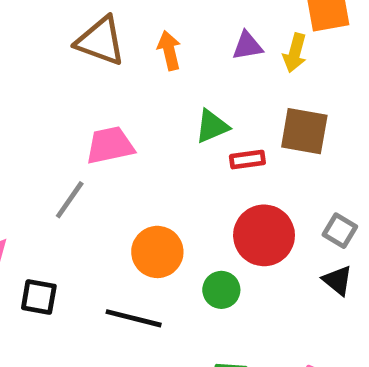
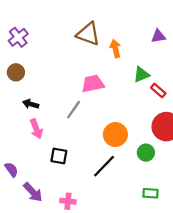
orange arrow: (169, 51) -> (115, 49), moved
red rectangle: (247, 160) -> (158, 90), turned 49
black line: (134, 318) -> (104, 166), turned -60

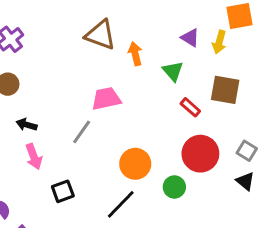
purple triangle: (158, 36) -> (190, 38), turned 42
green triangle: (141, 75) -> (173, 71), moved, turned -48
black square: (59, 156) -> (63, 191), turned -30

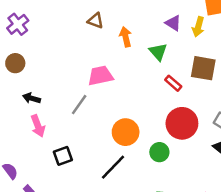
brown triangle: (100, 35) -> (95, 21), size x0.6

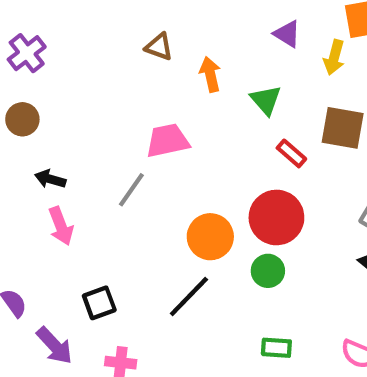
purple triangle: (173, 23) -> (287, 34), moved
red circle: (182, 123) -> (276, 217), moved
black square: (63, 156) -> (99, 303), moved

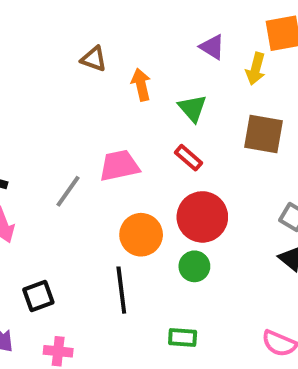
pink trapezoid: (168, 141) -> (119, 166), moved
red rectangle: (291, 153) -> (188, 158), moved
black line: (189, 296) -> (121, 290), turned -51
green rectangle: (276, 348) -> (183, 337), moved

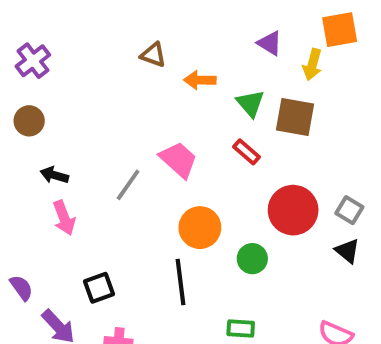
orange arrow: (141, 85) -> (200, 80), turned -76
brown square: (264, 134) -> (295, 117), moved
pink trapezoid: (119, 166) -> (179, 160), turned 54
red circle: (202, 217) -> (293, 210), moved

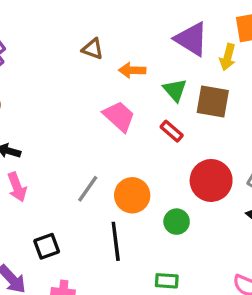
purple triangle: (270, 43) -> (191, 39), size x1.6
pink trapezoid: (179, 160) -> (119, 116), moved
gray line: (128, 185) -> (88, 189), moved

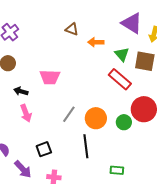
pink trapezoid: (119, 116) -> (50, 77), moved, turned 140
red rectangle: (172, 131) -> (120, 79), size x1.6
green circle: (177, 222) -> (124, 122), moved

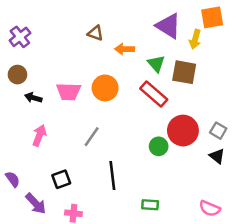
black arrow: (21, 91) -> (33, 98), moved
pink arrow: (26, 113) -> (39, 135), turned -138
orange circle: (96, 118) -> (105, 88), moved

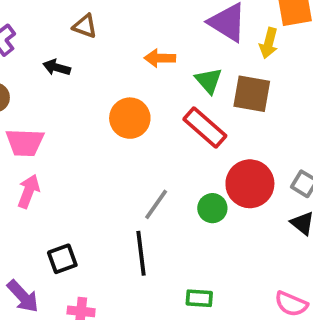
brown triangle: (95, 33) -> (85, 26), moved
pink trapezoid: (69, 92) -> (25, 142), moved
black arrow: (33, 98) -> (57, 67), moved
gray line: (92, 137) -> (156, 204), moved

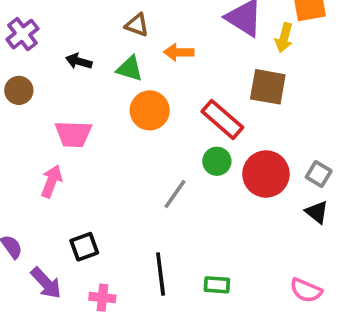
brown triangle: (85, 26) -> (137, 25), moved
green triangle: (209, 81) -> (130, 69), moved, turned -32
pink trapezoid: (25, 142) -> (73, 134), moved
green circle: (212, 208) -> (217, 161), moved
black line: (141, 253) -> (161, 274), moved

